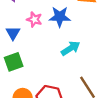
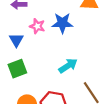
cyan arrow: (71, 48) -> (68, 66), moved

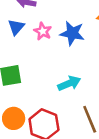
blue triangle: (16, 40) -> (16, 27), moved

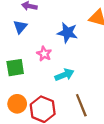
pink star: (43, 31) -> (44, 54), moved

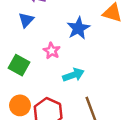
blue star: (67, 33) -> (78, 28), turned 30
green square: (15, 68) -> (19, 65), turned 36

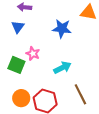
blue star: (78, 28) -> (62, 29), turned -30
pink star: (52, 51) -> (33, 54), moved

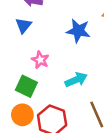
green square: (16, 65) -> (26, 86), moved

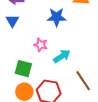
pink star: (40, 60) -> (41, 45), moved

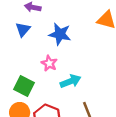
blue star: (57, 17) -> (60, 34), moved

